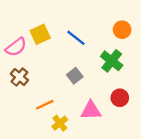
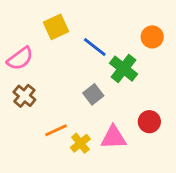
yellow square: (40, 34) -> (56, 27), moved
green cross: (112, 61) -> (123, 69), moved
yellow cross: (60, 123) -> (80, 143), moved

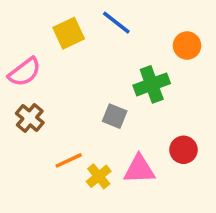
blue line: (95, 47) -> (116, 23), moved
green cross: (123, 69) -> (152, 84), turned 32
gray square: (93, 94) -> (115, 116), turned -30

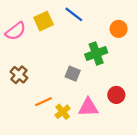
pink semicircle: (24, 72) -> (16, 31), moved

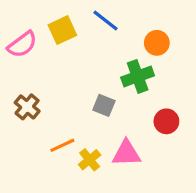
orange circle: (119, 29) -> (157, 43), moved
red circle: (116, 95) -> (166, 121), moved

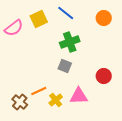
orange circle: (157, 43) -> (104, 18), moved
green cross: (138, 76) -> (70, 42), moved
brown cross: (27, 107) -> (20, 102), moved

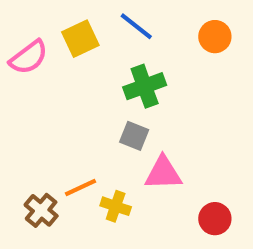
red circle: (104, 76) -> (215, 219), moved
pink triangle: (79, 96) -> (163, 173), moved
yellow cross: (56, 100) -> (116, 206), turned -32

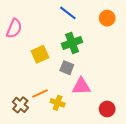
yellow square: (80, 39) -> (40, 54), moved
pink semicircle: (29, 57) -> (14, 28), turned -30

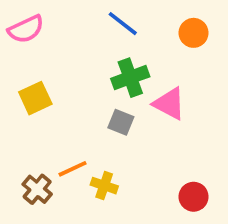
pink semicircle: (14, 28) -> (26, 29), moved, turned 42
yellow square: (40, 54) -> (35, 98), moved
pink triangle: (81, 86) -> (169, 104), moved, turned 30

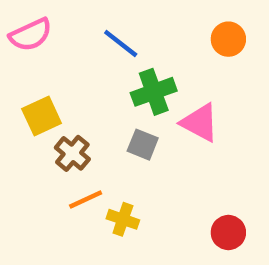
blue line: (123, 24) -> (121, 43), moved
brown cross: (37, 189) -> (72, 153), moved

